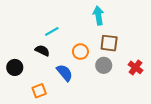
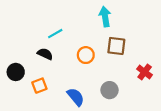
gray circle: (104, 65) -> (110, 90), moved
blue semicircle: (65, 73) -> (76, 97), moved
orange square: (39, 91) -> (39, 86), moved

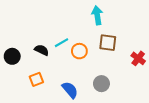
cyan line: (55, 34) -> (62, 43), moved
black circle: (16, 72) -> (12, 56), moved
red cross: (145, 72) -> (138, 58), moved

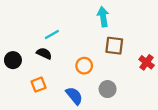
cyan line: (62, 43) -> (52, 35), moved
orange circle: (79, 51) -> (84, 66), moved

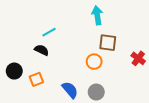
black circle: (13, 60) -> (14, 71), moved
orange circle: (84, 66) -> (94, 62), moved
gray circle: (108, 89) -> (96, 92), moved

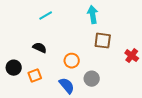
cyan line: (49, 32) -> (46, 16), moved
orange circle: (94, 62) -> (72, 61), moved
gray circle: (96, 92) -> (92, 79), moved

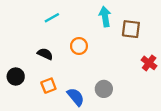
brown square: (103, 41) -> (131, 29), moved
orange circle: (72, 61) -> (79, 46), moved
orange square: (35, 76) -> (48, 86), moved

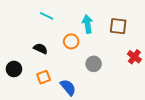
cyan arrow: (105, 17) -> (87, 24), moved
cyan line: (52, 18) -> (47, 16), turned 56
gray circle: (104, 89) -> (94, 64), moved

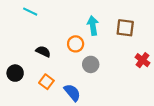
cyan line: (47, 16) -> (30, 12), moved
gray circle: (94, 64) -> (91, 64), moved
orange square: (44, 77) -> (46, 82), turned -32

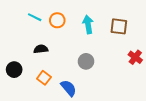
cyan line: (30, 12) -> (35, 17), moved
orange circle: (76, 44) -> (57, 20), moved
black semicircle: (43, 51) -> (41, 49), turned -32

